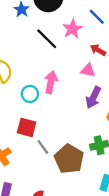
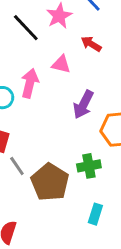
pink triangle: (88, 70) -> (61, 64), moved

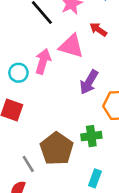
pink triangle: (61, 64) -> (71, 46), size x1.5
gray line: (17, 166) -> (28, 164), moved

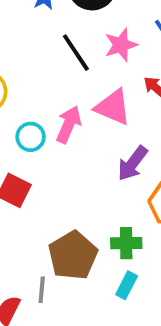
gray line: (28, 164) -> (42, 290), moved, turned 30
cyan rectangle: (95, 178) -> (127, 285), moved

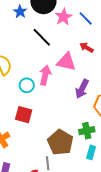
pink star: (121, 45) -> (64, 17), moved

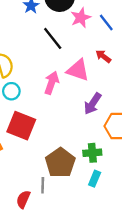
cyan circle: (27, 85) -> (11, 91), moved
red square: (24, 115) -> (21, 126), size x1.4

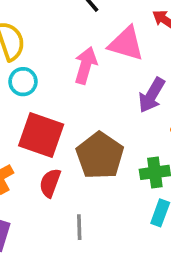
brown pentagon: (60, 163) -> (100, 156), moved
red semicircle: (23, 199) -> (50, 183), moved

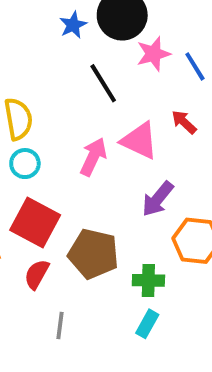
brown pentagon: (100, 156) -> (93, 254), turned -30

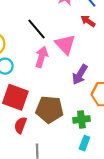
black line: (103, 83) -> (37, 29), moved
red arrow: (184, 122) -> (88, 21), moved
pink triangle: (139, 141) -> (65, 44), turned 30

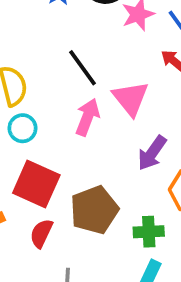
brown pentagon: (49, 109) -> (94, 210), turned -30

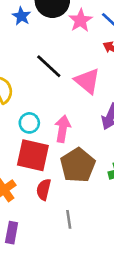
pink arrow: (87, 117) -> (63, 129), moved
cyan circle: (23, 128) -> (29, 123), moved

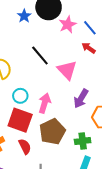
red semicircle: (44, 189) -> (25, 146), turned 133

